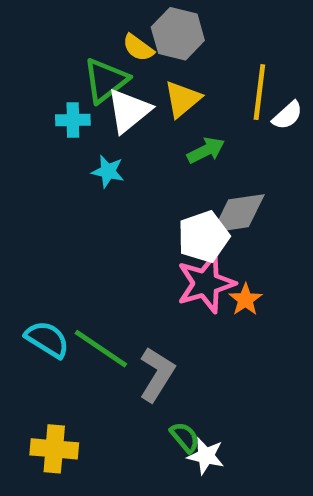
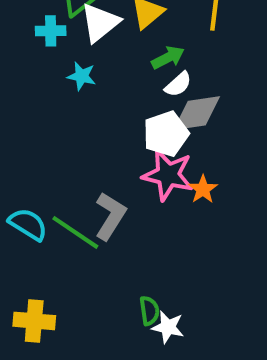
white semicircle: (287, 115) -> (178, 84), moved
pink star: (206, 283) -> (168, 175), turned 30
gray L-shape: (157, 374) -> (110, 216), moved
green semicircle: (185, 437) -> (149, 311), turned 32

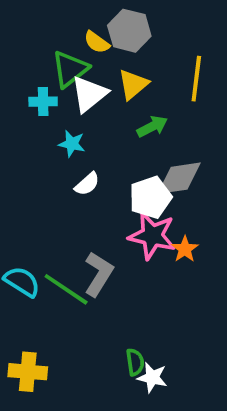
white semicircle: (178, 84) -> (87, 184), moved

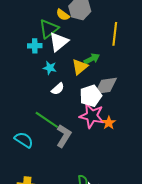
yellow triangle: (133, 84) -> (80, 67), moved
green line: (66, 289) -> (47, 120), moved

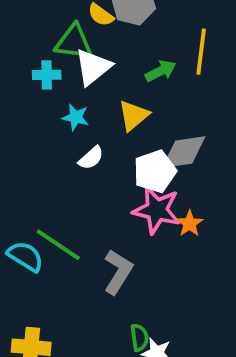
green triangle: (49, 29) -> (74, 42), turned 45
green arrow: (92, 59) -> (161, 71), moved
green line: (47, 120) -> (58, 245), moved
gray L-shape: (64, 136) -> (118, 272), moved

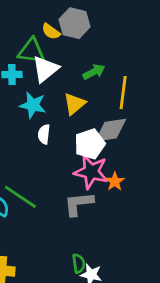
yellow line: (201, 52) -> (123, 93), moved
cyan star: (76, 117) -> (33, 105), size x1.4
white semicircle: (91, 158) -> (44, 134), turned 138
gray L-shape: (118, 272) -> (79, 204), moved, turned -128

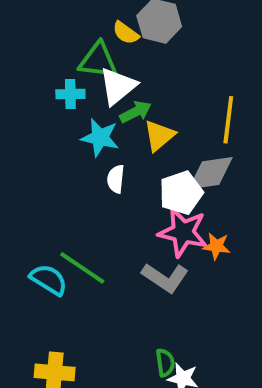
green arrow: (94, 72) -> (136, 112), moved
orange star: (115, 181) -> (216, 246), turned -30
gray L-shape: (79, 204) -> (165, 278), turned -140

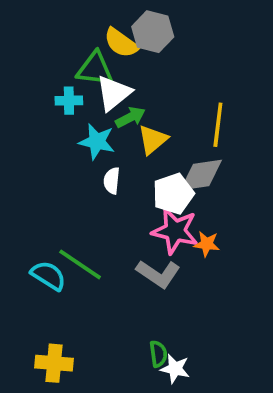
yellow semicircle: (126, 33) -> (121, 43), size x1.4

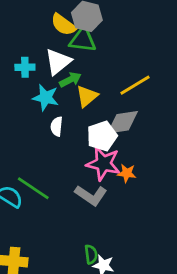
green triangle: (95, 69) -> (83, 40), moved
yellow line: (218, 125) -> (135, 85), turned 52

